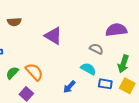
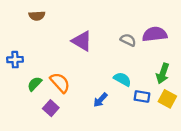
brown semicircle: (14, 22) -> (37, 16), moved
gray semicircle: (96, 49) -> (128, 40), moved

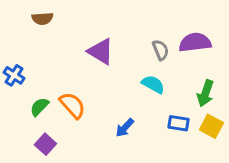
gray semicircle: (128, 40) -> (161, 50), turned 42
blue cross: (15, 60) -> (14, 75), turned 35
cyan semicircle: (122, 79) -> (153, 84), moved
purple square: (51, 108) -> (45, 144), moved

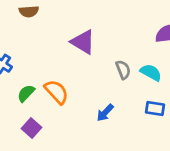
gray semicircle: (161, 50) -> (123, 70), moved
cyan semicircle: (153, 84) -> (151, 72), moved

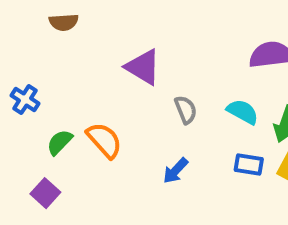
gray semicircle: (123, 70) -> (186, 110), moved
purple square: (32, 128) -> (45, 193), moved

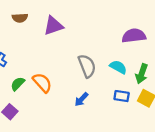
purple triangle: (143, 67) -> (53, 26), moved, turned -50
gray semicircle: (186, 110) -> (87, 66), size x1.5

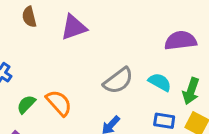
brown semicircle: (20, 18) -> (29, 17), turned 80
gray semicircle: (87, 66) -> (118, 81), turned 75

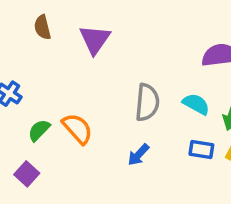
purple triangle: (74, 27) -> (95, 39), turned -36
gray semicircle: (118, 81) -> (147, 102), turned -48

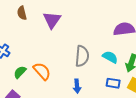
blue arrow: (138, 155) -> (77, 86), turned -48

